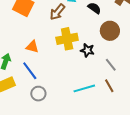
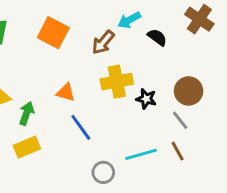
brown circle: (110, 31) -> (189, 91), moved
blue line: (30, 71) -> (81, 127), moved
gray circle: (38, 94) -> (103, 172), moved

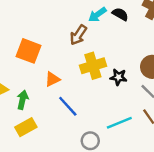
orange square: (53, 33) -> (28, 51), moved
black semicircle: (157, 37) -> (120, 14), moved
orange triangle: (66, 92) -> (52, 79), turned -35

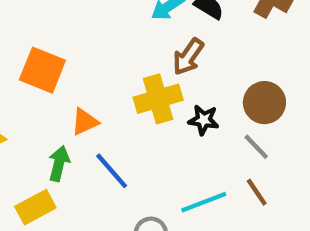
brown arrow: (78, 35) -> (188, 57), moved
green arrow: (22, 100) -> (59, 164), moved

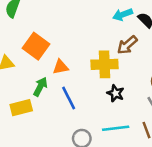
orange square: (42, 70) -> (36, 46), moved
black star: (204, 120) -> (115, 93), moved

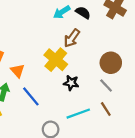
yellow cross: (105, 64) -> (56, 60), turned -35
orange triangle: (61, 67) -> (18, 71), turned -48

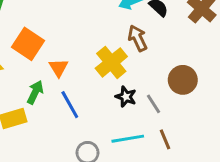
brown arrow: (72, 38) -> (138, 38), turned 108
gray line: (106, 86) -> (154, 104), moved

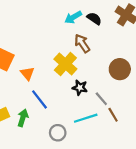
green arrow: (35, 92) -> (23, 118), moved
gray line: (154, 104) -> (101, 99), moved

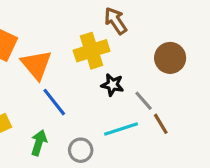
yellow cross: (65, 64) -> (92, 51), turned 30
orange triangle: (27, 74) -> (36, 65), size x1.5
green arrow: (23, 118) -> (39, 143), moved

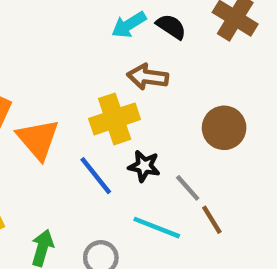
brown arrow: (116, 21) -> (148, 77), turned -48
blue line: (54, 102) -> (96, 176), moved
cyan line: (121, 129) -> (157, 228), turned 40

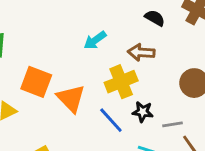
cyan arrow: (129, 25) -> (95, 40), moved
gray line: (188, 188) -> (173, 124), turned -54

